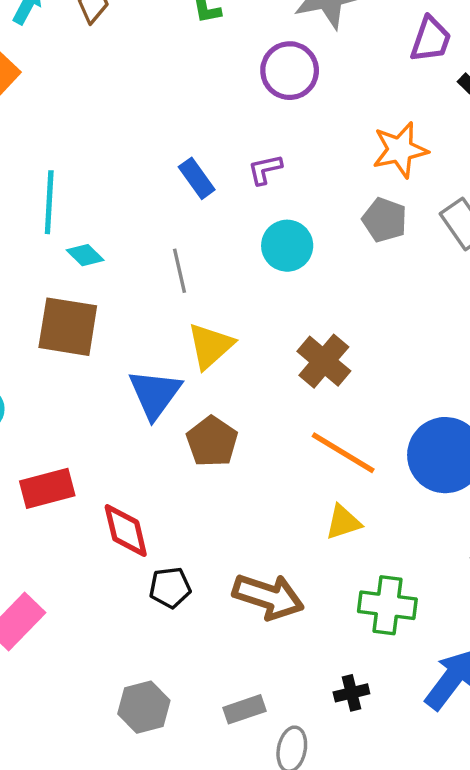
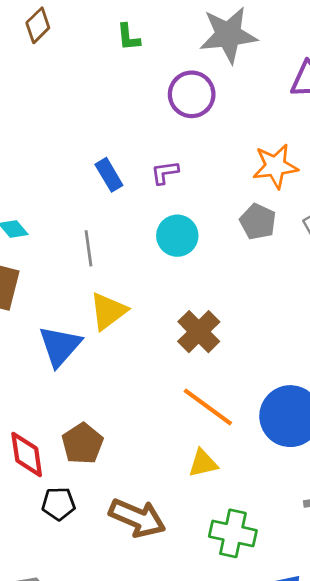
brown pentagon: (212, 441) -> (82, 444), moved

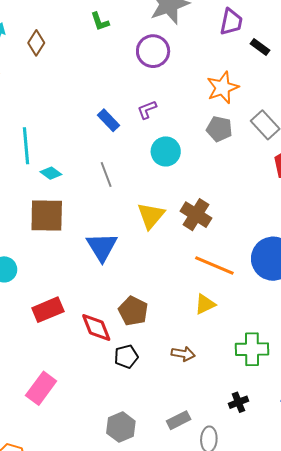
brown diamond: (38, 25) -> (36, 43), moved
yellow triangle: (108, 311) -> (151, 216), moved
yellow triangle: (203, 463) -> (205, 304), moved
brown arrow: (137, 518) -> (183, 354), size x0.6

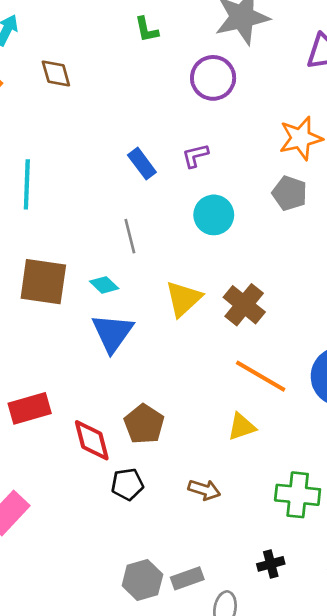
brown diamond: (36, 43) -> (56, 73), moved, turned -55
cyan diamond: (51, 173) -> (104, 285), moved
gray hexagon: (121, 427) -> (142, 580), moved

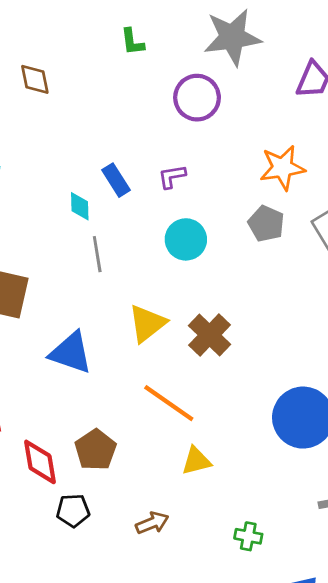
cyan diamond: (104, 285) -> (80, 206), moved, turned 40
blue triangle: (112, 333) -> (71, 353), turned -51
orange line: (261, 376) -> (169, 403), moved
brown arrow: (204, 490) -> (152, 523), turned -44
green cross: (298, 495) -> (248, 536), size x0.6

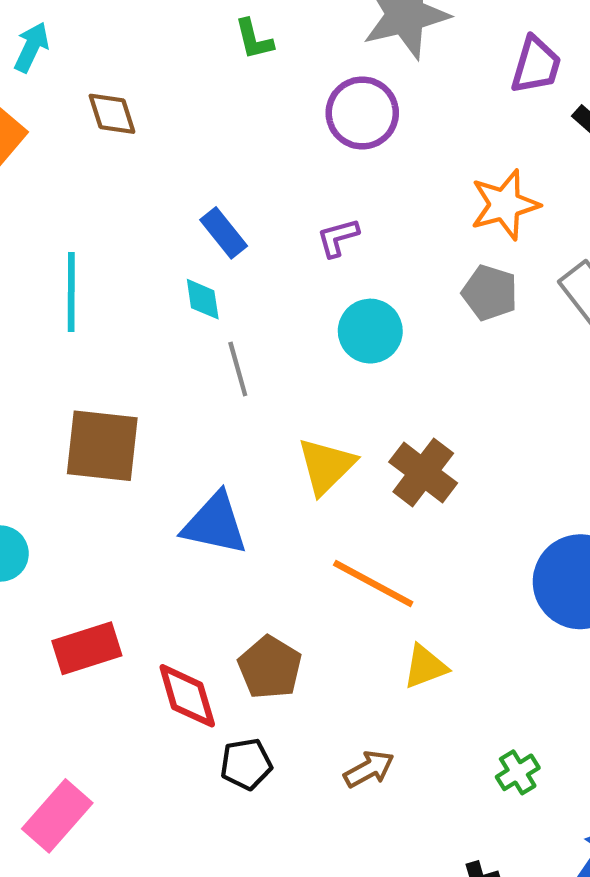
blue rectangle: (116, 180) -> (224, 233), moved
green cross: (248, 536) -> (518, 772), turned -36

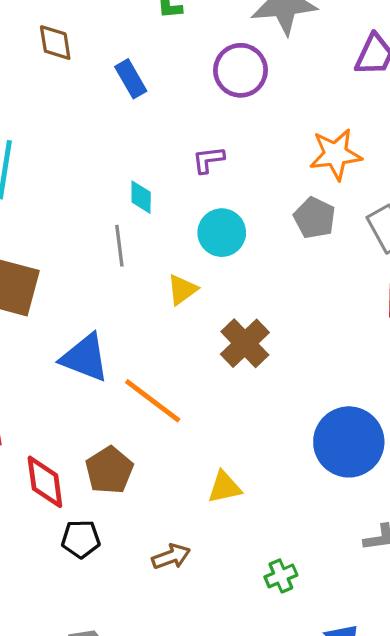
blue rectangle: (224, 233) -> (131, 79), moved
cyan diamond: (203, 299) -> (141, 197), moved
yellow triangle: (326, 466) -> (182, 290), moved, size x0.7
orange line: (373, 584) -> (153, 401), moved

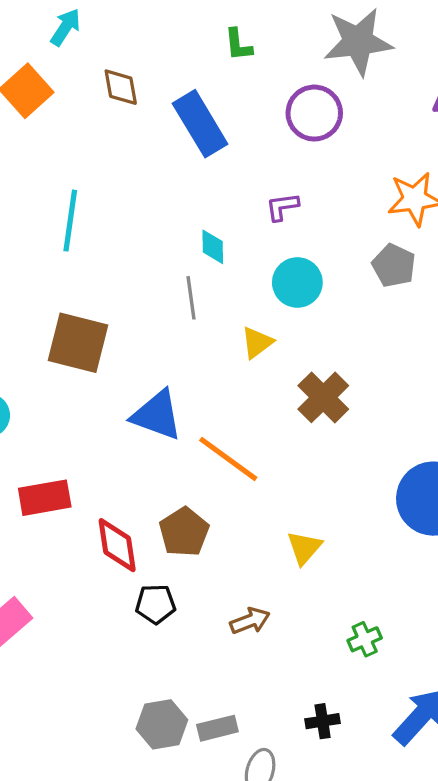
blue rectangle: (131, 79) -> (200, 124), size x1.6
yellow triangle: (224, 487) -> (304, 548), turned -36

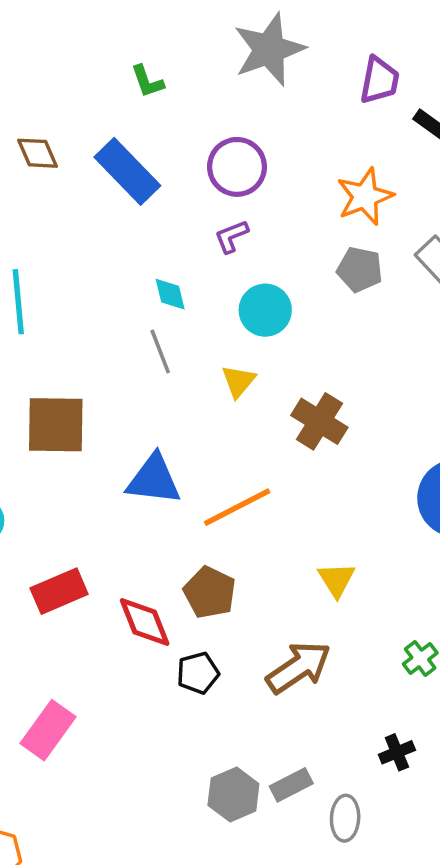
purple circle: (314, 113) -> (237, 167), moved
orange line: (228, 459) -> (237, 507), turned -50
brown arrow: (250, 621) -> (299, 667), size x1.6

